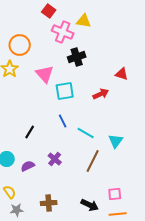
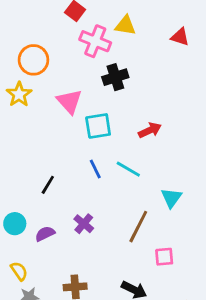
red triangle: (122, 74) -> (180, 37), moved
cyan line: (86, 133) -> (128, 169), moved
pink square: (115, 194) -> (164, 257), moved

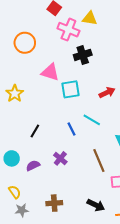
yellow star: (19, 94) -> (15, 94), moved
pink triangle: (69, 102) -> (50, 72), turned -30
blue line: (95, 169) -> (71, 129), moved
brown line: (138, 227) -> (99, 160), turned -50

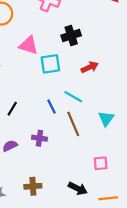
black cross: (83, 55) -> (71, 35), moved
purple cross: (60, 158) -> (39, 138), turned -32
brown line: (99, 160) -> (73, 124), moved

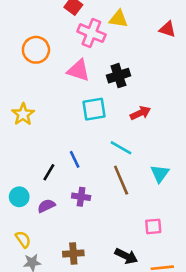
pink triangle: (29, 45) -> (78, 70), moved
blue line: (51, 107) -> (75, 159), moved
black line: (12, 109) -> (49, 172), moved

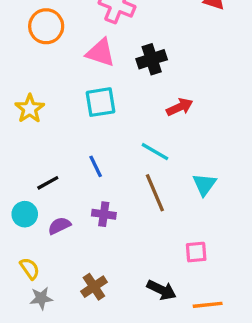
cyan square: (94, 109) -> (101, 102), moved
black line: (49, 172) -> (48, 183), moved, turned 30
brown cross: (73, 254) -> (94, 287), turned -30

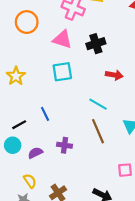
red arrow: (180, 107) -> (114, 75), turned 35
blue line: (96, 166) -> (45, 114), moved
black line: (48, 183) -> (19, 125), moved
yellow semicircle: (30, 269) -> (30, 181), moved

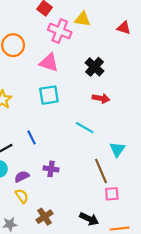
black cross: (96, 44) -> (94, 67), moved, turned -30
brown line: (98, 131) -> (101, 171), moved
yellow semicircle: (30, 181) -> (22, 196), moved

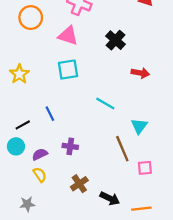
red arrow: (101, 98) -> (140, 73), moved
pink square: (112, 194) -> (145, 168), moved
brown cross: (45, 217) -> (79, 184), moved

